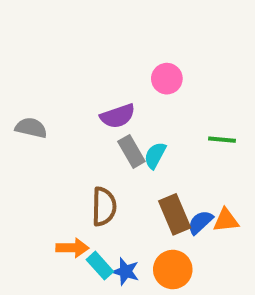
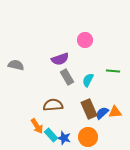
cyan semicircle: (155, 155) -> (88, 80), moved
brown semicircle: (104, 207) -> (53, 105), turned -96
orange arrow: (72, 248) -> (37, 126), turned 56

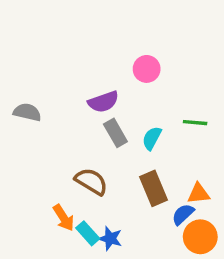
brown semicircle: (53, 105) -> (91, 181), turned 36
blue semicircle: (102, 113) -> (183, 214), moved
orange circle: (88, 137) -> (200, 237), moved

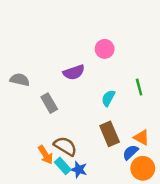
green line: (195, 123) -> (139, 87), turned 70
gray rectangle: (115, 133) -> (49, 103), moved
brown semicircle: (91, 181) -> (65, 146), moved
orange triangle: (199, 194) -> (142, 138), turned 35

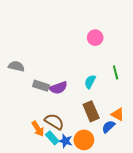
pink circle: (105, 49) -> (95, 38), moved
purple semicircle: (74, 72) -> (58, 88), moved
gray rectangle: (49, 103) -> (41, 86), turned -42
orange circle: (143, 168) -> (84, 140), moved

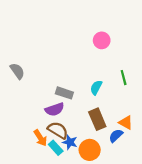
gray semicircle: (16, 66) -> (17, 71), turned 42
gray rectangle: (41, 86) -> (64, 93), moved
purple semicircle: (58, 88) -> (55, 109), moved
blue star: (65, 141) -> (70, 142), moved

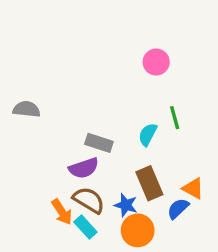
gray semicircle: (17, 71) -> (26, 109), turned -49
green line: (124, 78) -> (175, 118), moved
blue star: (70, 142) -> (126, 205), moved

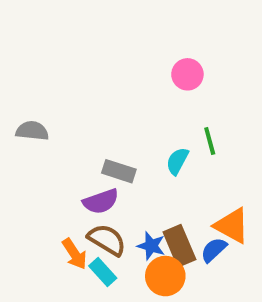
brown rectangle: (149, 183) -> (179, 246), moved
orange triangle: (193, 188) -> (232, 226), size x1.4

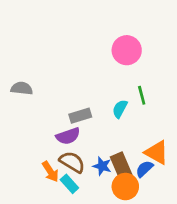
pink circle: (187, 74) -> (127, 50), size x1.4
gray rectangle: (119, 171) -> (80, 116), turned -35
orange circle: (165, 276) -> (125, 187), moved

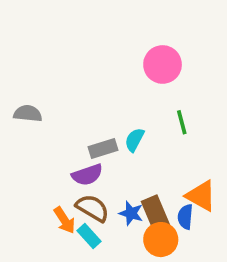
cyan semicircle: (120, 109) -> (135, 140), moved
blue semicircle: (144, 169) -> (185, 217), turned -42

